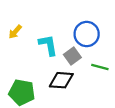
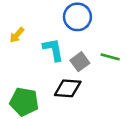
blue circle: (87, 34) -> (77, 17), moved
green line: (100, 67) -> (110, 57), moved

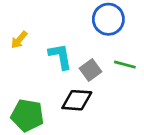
blue circle: (77, 17) -> (108, 19), moved

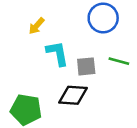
yellow arrow: (19, 40) -> (36, 26), moved
gray square: (91, 70) -> (86, 66), turned 30

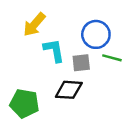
blue circle: (103, 18) -> (96, 34), moved
yellow arrow: (36, 26) -> (34, 25), size x1.5

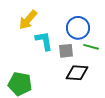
black diamond: (69, 90) -> (77, 73), moved

